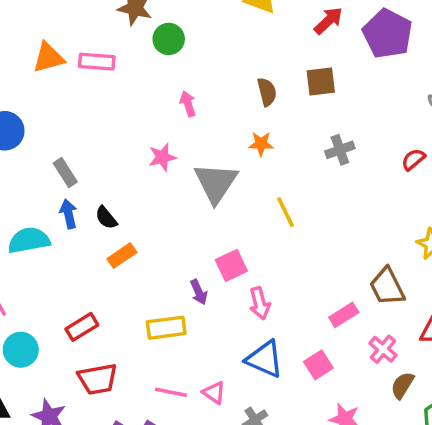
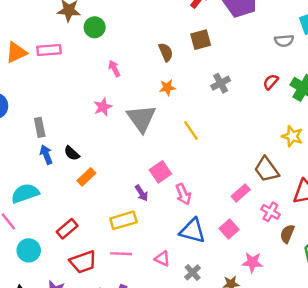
gray rectangle: (65, 173) -> (40, 127), turned 30
cyan semicircle: (29, 240) -> (25, 193), moved
pink line: (171, 392) -> (121, 254), moved

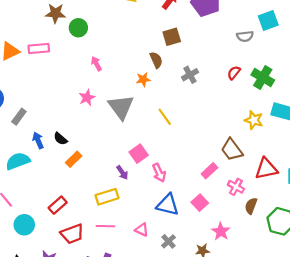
brown semicircle: (166, 52) -> (156, 60), moved
gray rectangle: (40, 127) -> (19, 117), moved, turned 49
cyan semicircle: (25, 193) -> (18, 161), moved
pink star: (252, 262) -> (221, 231), turned 30

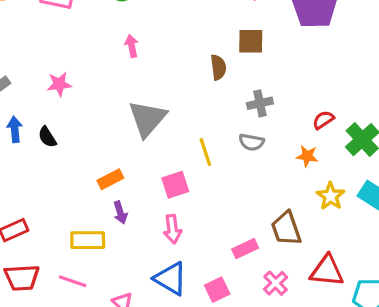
gray semicircle: (245, 36) -> (251, 142), moved
orange star: (143, 79) -> (307, 156), moved
pink star: (87, 98) -> (59, 84), moved
pink square: (139, 154) -> (175, 185), moved
orange rectangle: (74, 159) -> (110, 179), moved

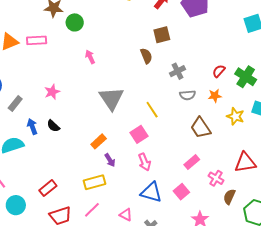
gray semicircle: (251, 142) -> (188, 95), moved
brown trapezoid: (286, 229) -> (201, 128), moved
pink line: (73, 281) -> (92, 210), turned -48

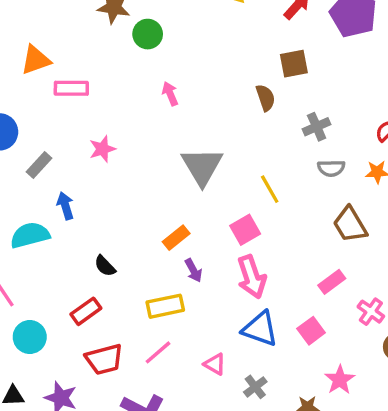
pink rectangle: (37, 40) -> (71, 88), moved
black semicircle: (53, 126) -> (105, 266), moved
pink arrow: (144, 162) -> (252, 277), size x1.4

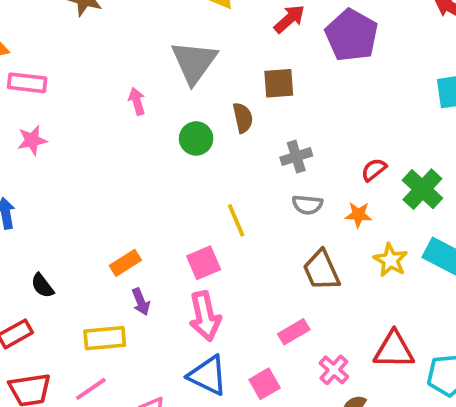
green circle: (148, 34) -> (196, 138), moved
pink star: (102, 149) -> (32, 140), moved
gray triangle: (202, 166) -> (194, 62), moved

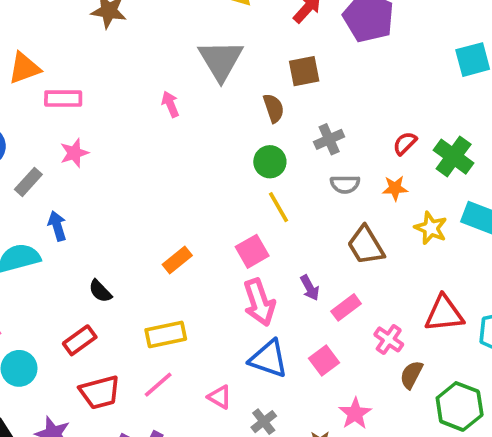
green circle: (196, 138) -> (270, 162), moved
purple arrow: (141, 302) -> (310, 288), moved

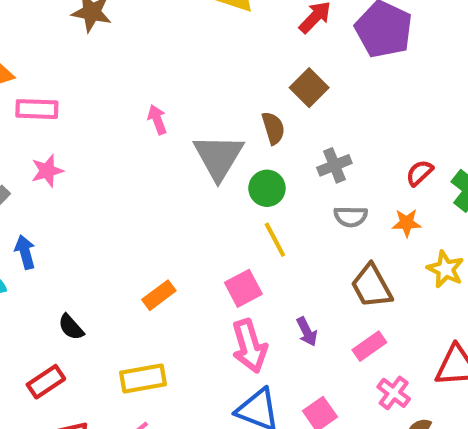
gray triangle: (221, 60) -> (218, 157), moved
brown square: (304, 71) -> (309, 88), turned -36
pink rectangle: (346, 307) -> (369, 346), moved

